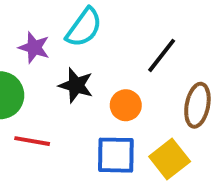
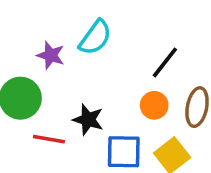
black star: (76, 85) -> (88, 120), moved
orange circle: (126, 105) -> (154, 105), moved

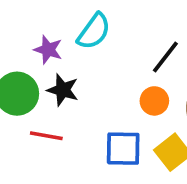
black star: (88, 120) -> (63, 90), moved

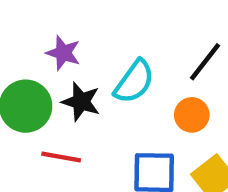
cyan semicircle: (94, 31) -> (134, 82), moved

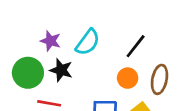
cyan semicircle: (134, 82) -> (88, 42), moved

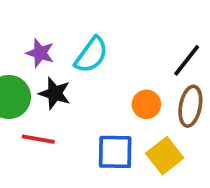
black line: (136, 46) -> (187, 60), moved

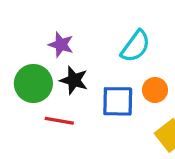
cyan semicircle: (91, 55) -> (136, 46), moved
blue square: (115, 152) -> (118, 101), moved

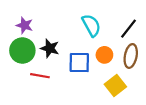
purple star: (61, 45) -> (25, 25), moved
cyan semicircle: (136, 46) -> (91, 25), turned -65

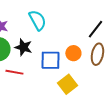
cyan semicircle: (91, 25) -> (37, 20), moved
yellow square: (115, 86) -> (67, 84), moved

